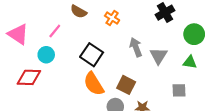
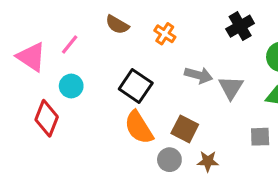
pink line: (55, 31) -> (70, 45), moved
gray arrow: (136, 47) -> (199, 75), turned 126
red diamond: (29, 77) -> (47, 118), turned -70

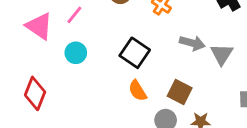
red diamond: (47, 118) -> (35, 93), moved
orange semicircle: (139, 127) -> (138, 91), size x0.7

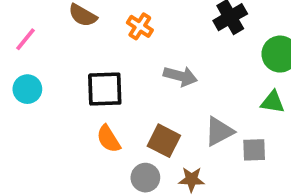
black square: (135, 53) -> (105, 89), turned -36
gray triangle: (222, 54) -> (219, 131), moved, turned 30

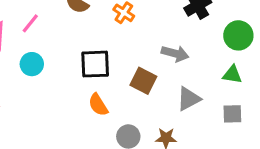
gray arrow: (180, 76) -> (175, 54), moved
brown square: (164, 141) -> (143, 81), moved
gray square: (254, 150) -> (232, 114), moved

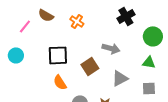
pink line: (30, 23) -> (25, 26), moved
brown square: (143, 81) -> (90, 66), turned 30

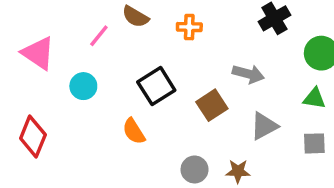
orange cross: (77, 21) -> (189, 27), turned -32
black square: (58, 55) -> (156, 86), turned -30
orange semicircle: (60, 82) -> (134, 131), moved

